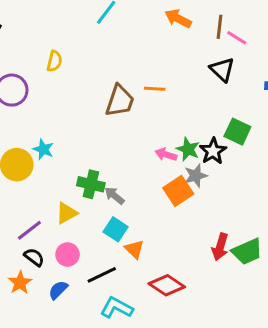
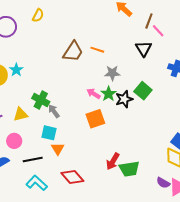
gray star: (196, 176) -> (112, 73), moved
cyan square: (116, 229) -> (49, 133), turned -35

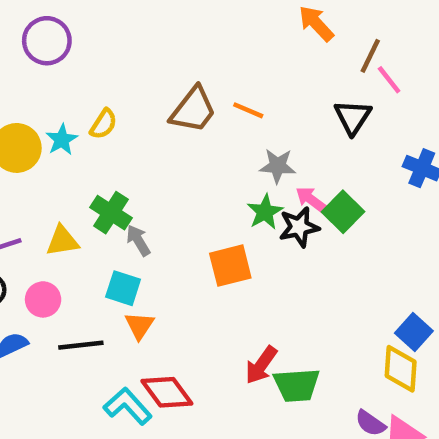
yellow semicircle: (38, 15) -> (103, 124), moved
pink arrow: (94, 93) -> (311, 199), moved
cyan L-shape: (37, 183) -> (128, 406), moved

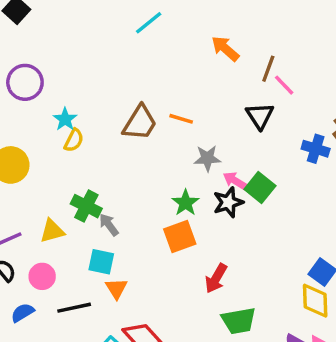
cyan star: (62, 140) -> (65, 119), moved
green star: (265, 212) -> (186, 203), moved
red arrow: (261, 365) -> (216, 278), moved

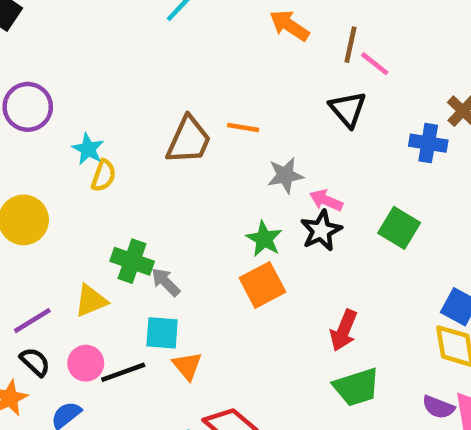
green square: (260, 188) -> (399, 228), moved
red arrow: (216, 278) -> (344, 330), moved
black line: (74, 308) -> (123, 372), moved

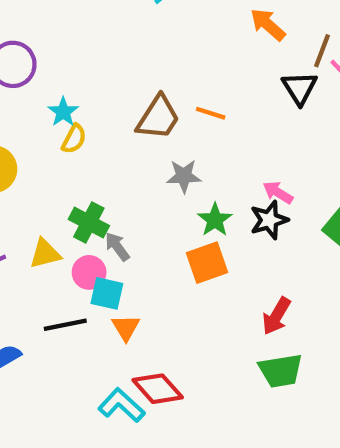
black triangle: (348, 109) -> (300, 88), moved
gray star: (285, 175) -> (184, 176), moved
pink circle: (86, 363) -> (89, 272), moved

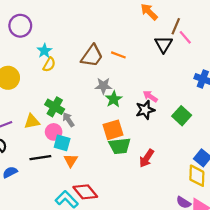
green star: (215, 220) -> (114, 99), moved
green trapezoid: (281, 371) -> (120, 146), moved

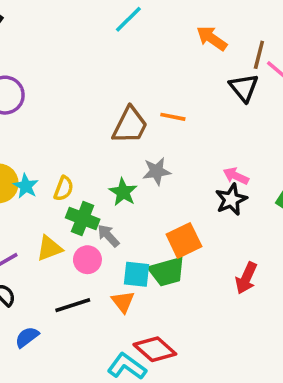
cyan star: (44, 51) -> (26, 186), moved
yellow semicircle: (49, 65) -> (64, 189), moved
green star: (114, 99) -> (123, 192), moved
cyan square: (62, 143) -> (136, 274), moved
green trapezoid: (120, 146) -> (167, 272), moved

